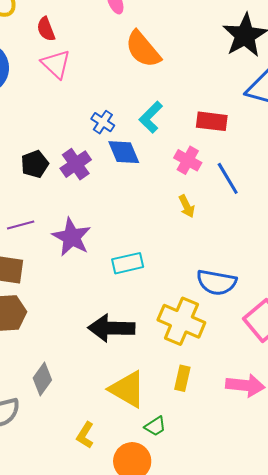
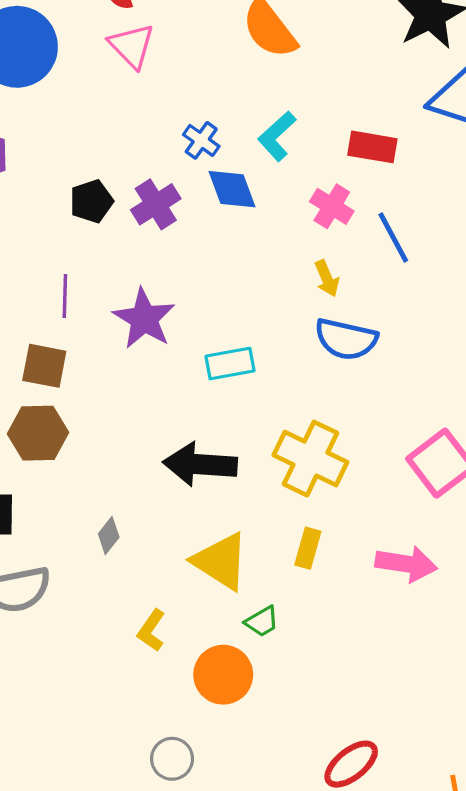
purple line: (21, 225) -> (65, 296), turned -76
blue semicircle: (217, 282) -> (346, 339), moved
gray diamond: (42, 379) -> (109, 536), moved, size x0.7

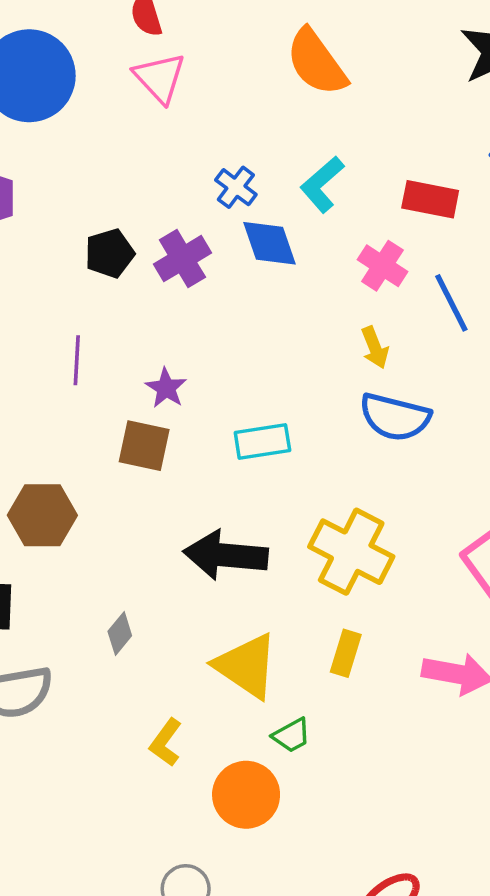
purple star: (144, 319) -> (166, 388), size x0.6
brown square: (44, 366) -> (144, 446), moved

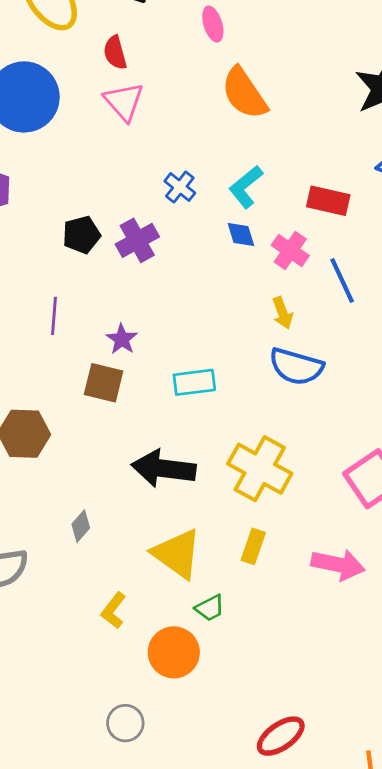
blue diamond: (270, 243) -> (241, 234), moved, size x0.7

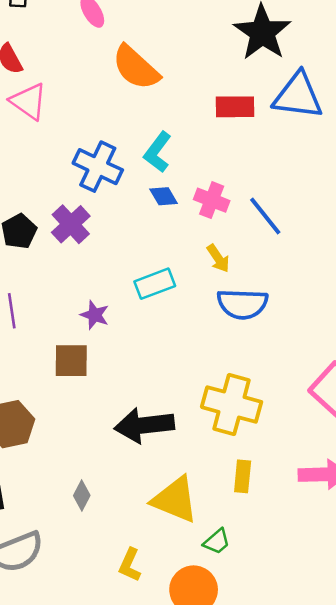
blue cross: (180, 187) -> (98, 167), size x1.6
red rectangle: (328, 201) -> (235, 107), moved
purple star: (122, 339) -> (95, 315), moved
cyan rectangle: (194, 382) -> (155, 284), moved

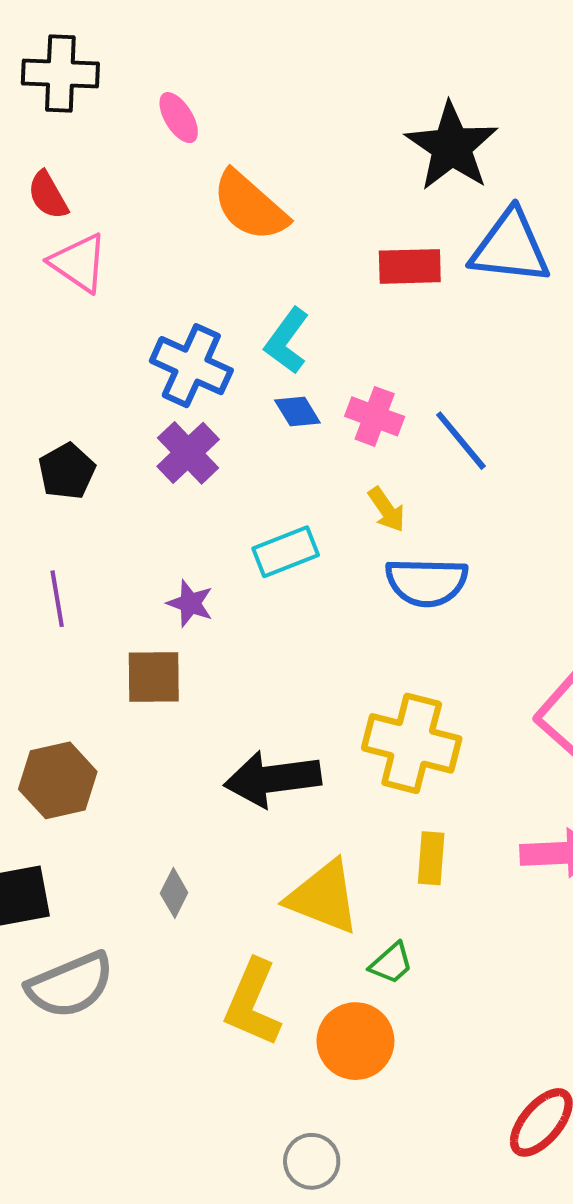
purple cross: (71, 224) -> (188, 453), moved
yellow L-shape: (130, 565) -> (253, 1003), size x1.6

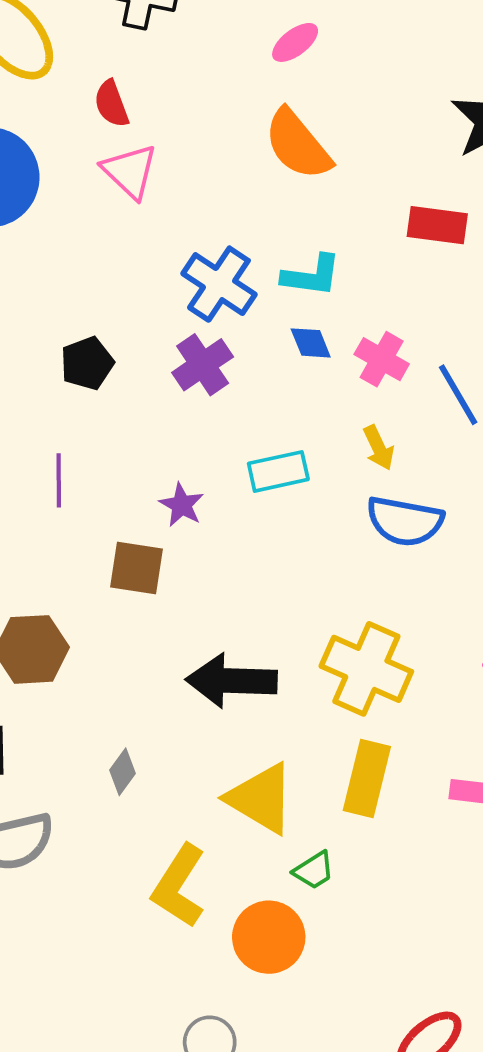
pink ellipse: (179, 118) -> (295, 42), moved, turned 75
cyan L-shape: (287, 341) -> (311, 276), turned -128
yellow rectangle: (431, 858) -> (367, 779), size x1.5

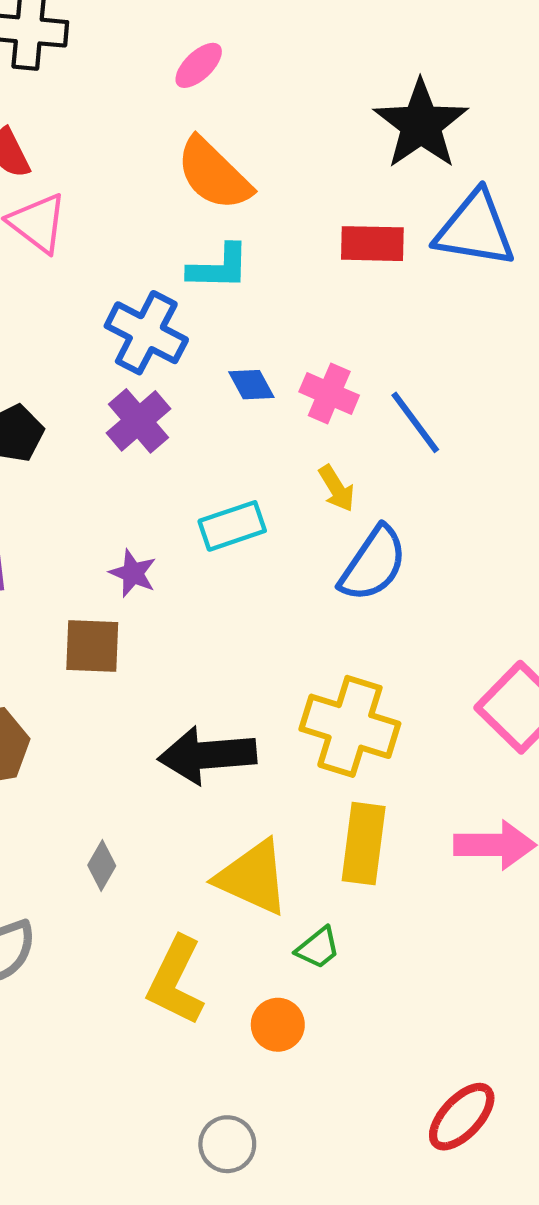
cyan L-shape: (311, 276) -> (219, 267), moved
blue semicircle: (405, 521) -> (373, 564), turned -60
orange circle: (269, 937) -> (278, 1025), size x0.7

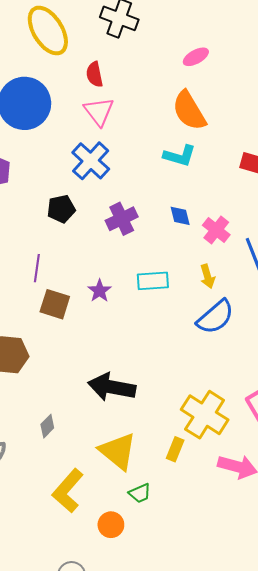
blue cross: (146, 333) -> (91, 161), moved
brown square: (92, 646) -> (55, 304), moved
yellow cross: (350, 726) -> (205, 415), moved
yellow rectangle: (364, 844) -> (175, 449), size x0.6

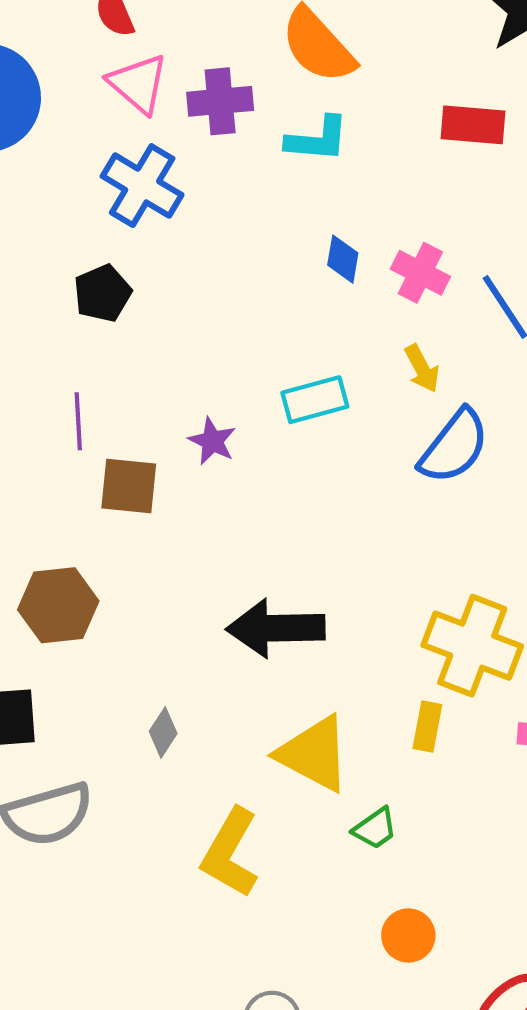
blue diamond: (180, 216) -> (343, 259), turned 35
purple cross: (122, 219) -> (220, 101), moved, turned 32
orange circle: (111, 525) -> (408, 935), moved

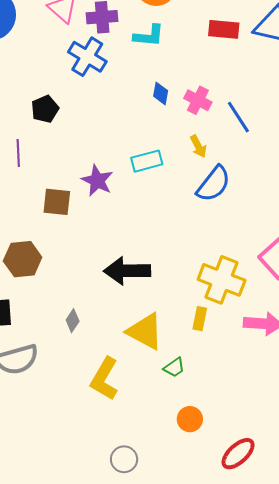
blue cross: (142, 186) -> (87, 57), moved
purple line: (78, 421) -> (18, 153), moved
purple star: (212, 441) -> (97, 181), size x1.4

